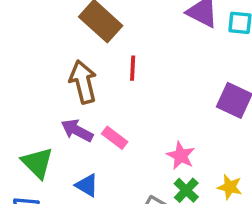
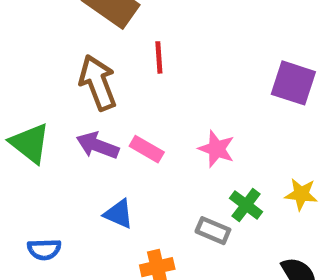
pink star: (181, 156) -> (217, 149), moved
green triangle: (37, 163) -> (30, 143), moved

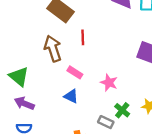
purple arrow: (98, 146) -> (24, 103), moved
pink rectangle: (147, 149) -> (75, 72), moved
blue triangle: (119, 214) -> (71, 96), moved

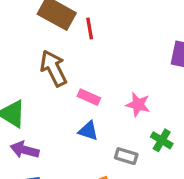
red line: (83, 37) -> (90, 28), moved
gray rectangle: (106, 122) -> (126, 156), moved

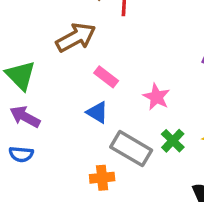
brown arrow: (53, 68) -> (76, 37), turned 75
gray rectangle: (126, 156) -> (131, 149), size x1.6

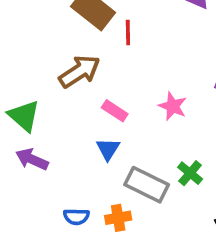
pink star: (156, 97) -> (173, 106), moved
blue triangle: (97, 112) -> (108, 149), turned 35
blue semicircle: (21, 154) -> (76, 217), moved

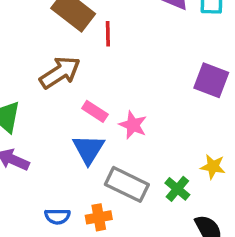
pink star: (173, 106) -> (133, 125), moved
blue triangle: (108, 149) -> (88, 149), size x1.4
green cross: (190, 173) -> (177, 189), moved

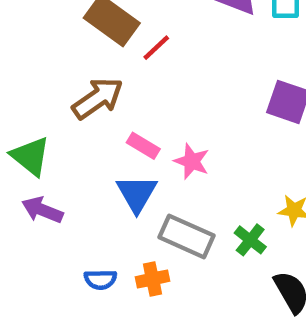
red line: (108, 34) -> (156, 48), turned 50

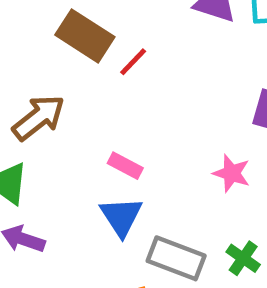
brown arrow: (98, 98) -> (39, 118), moved
pink star: (192, 161) -> (232, 173), moved

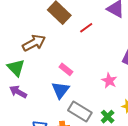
red line: (133, 62) -> (86, 28), moved

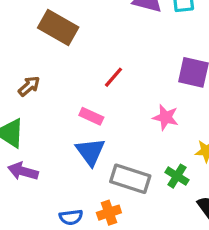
red line: (86, 28) -> (113, 77), moved
brown arrow: (34, 43) -> (29, 86), size x0.6

